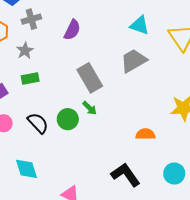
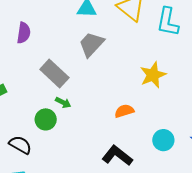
black semicircle: (38, 123) -> (20, 145), moved

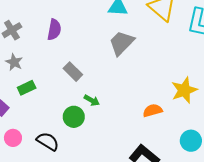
gray rectangle: (54, 73) -> (73, 72), moved, size x0.7
yellow star: (153, 75) -> (184, 90), moved

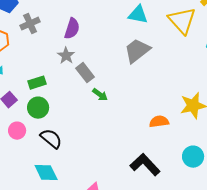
gray star: (14, 62) -> (66, 56), moved
green arrow: (92, 100) -> (100, 95), moved
green circle: (74, 117) -> (38, 108), moved

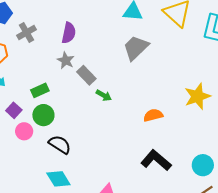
orange semicircle: (159, 122) -> (153, 115), moved
pink circle: (17, 131) -> (24, 131), moved
cyan circle: (193, 157) -> (203, 165), moved

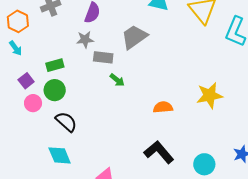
gray trapezoid: (136, 48) -> (134, 37), moved
gray star: (66, 60) -> (85, 40), turned 30
gray rectangle: (86, 75) -> (103, 57), turned -48

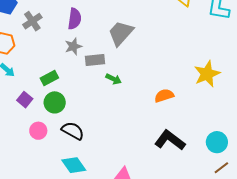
pink circle: (33, 103) -> (38, 131), moved

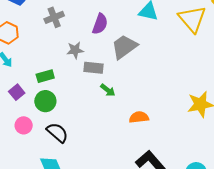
purple semicircle: (75, 19) -> (100, 24), moved
gray cross: (32, 21) -> (54, 17), moved
orange semicircle: (164, 96) -> (139, 117), moved

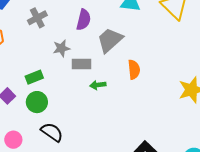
green arrow: (108, 90) -> (98, 85), turned 140
orange semicircle: (139, 117) -> (134, 70), moved, turned 96
pink circle: (24, 125) -> (13, 140), moved

